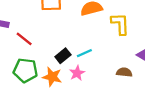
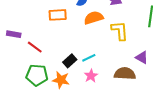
brown semicircle: (124, 72) -> (125, 74), size x1.5
pink star: (77, 73) -> (91, 76), moved

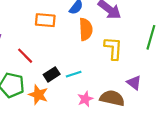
orange semicircle: (94, 18) -> (86, 29), turned 96
red line: (35, 47) -> (25, 56), moved
pink star: (91, 76) -> (85, 99), moved

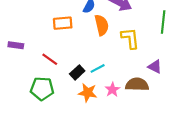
orange star: (38, 95) -> (88, 93), moved

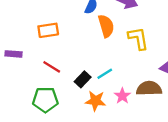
orange rectangle: (63, 23) -> (48, 30), moved

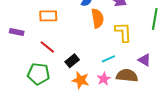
cyan line: (105, 74) -> (108, 59), moved

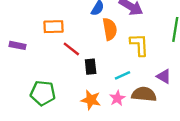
red line: (47, 47) -> (71, 49), moved
black rectangle: (72, 61) -> (91, 67), moved, turned -56

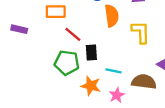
cyan line: (122, 75) -> (113, 71), moved, turned 35
green pentagon: (43, 93) -> (67, 63), moved
pink star: (117, 98) -> (117, 95), moved

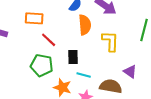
black rectangle: (91, 53) -> (73, 57), moved

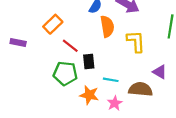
orange rectangle: (34, 18) -> (53, 24), turned -42
black rectangle: (73, 57) -> (89, 62), moved

